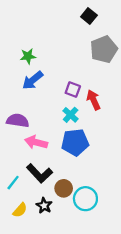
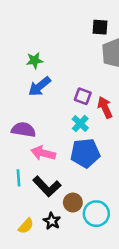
black square: (89, 16) -> (100, 27), moved, turned -35
cyan line: (13, 183) -> (19, 178), moved, turned -42

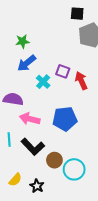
cyan cross: (80, 123) -> (43, 82), moved
black star: (52, 221) -> (37, 186), moved

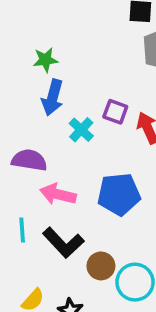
blue arrow: (27, 63) -> (53, 97), turned -36

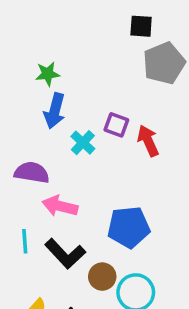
blue pentagon: (119, 194) -> (129, 227), moved

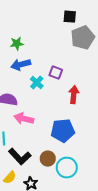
blue arrow: (55, 111) -> (21, 65), turned 60
red arrow: (148, 141) -> (74, 95), moved, turned 30
black L-shape: (65, 254) -> (20, 157), moved

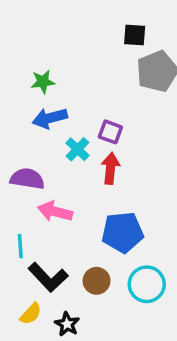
red arrow: (74, 95) -> (110, 168), moved
cyan circle: (67, 168) -> (147, 284), moved

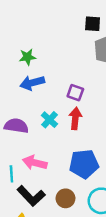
cyan cross: (77, 149) -> (50, 120), moved
pink arrow: (55, 212) -> (35, 163), moved

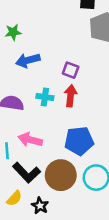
green star: (27, 57) -> (13, 32), moved
cyan cross: (50, 120) -> (45, 97), turned -35
brown circle: (66, 198) -> (61, 175), size x1.6

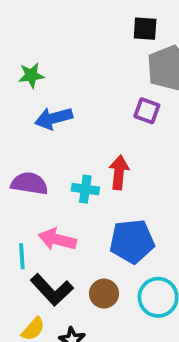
purple square: (71, 70) -> (147, 111), moved
cyan cross: (45, 97) -> (85, 189), moved
brown circle: (61, 175) -> (104, 294), size x0.6

